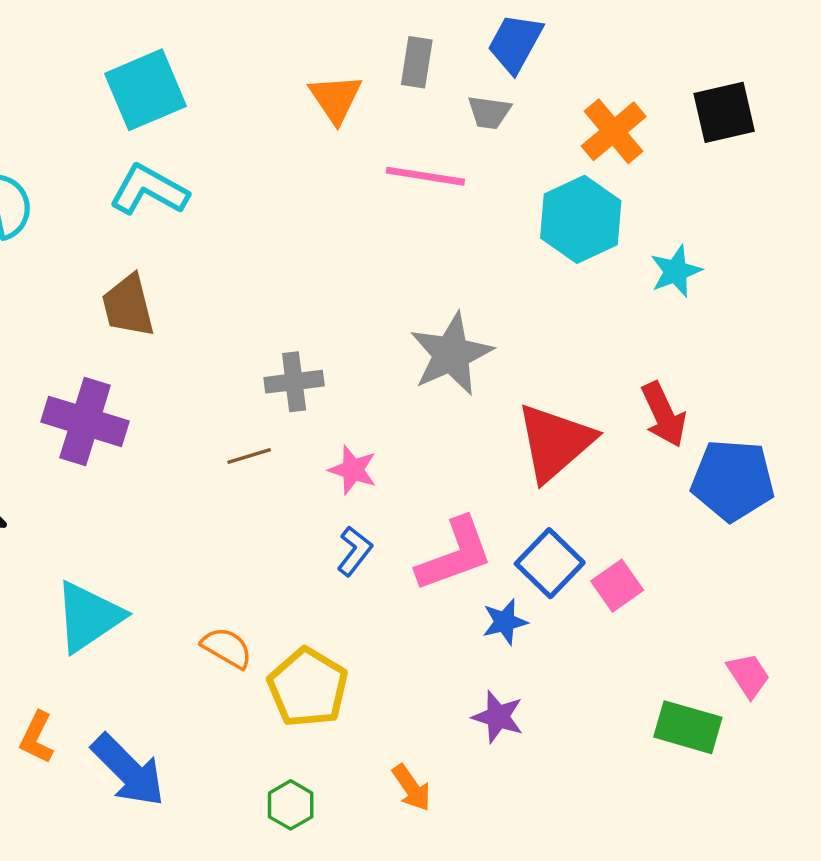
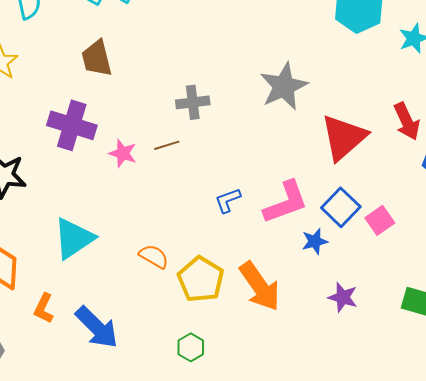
pink star: (353, 470) -> (123, 153), moved
blue L-shape: (355, 551) -> (228, 200), turned -148
purple star: (498, 717) -> (343, 297), moved
orange arrow: (412, 788) -> (260, 286), moved, size x1.8

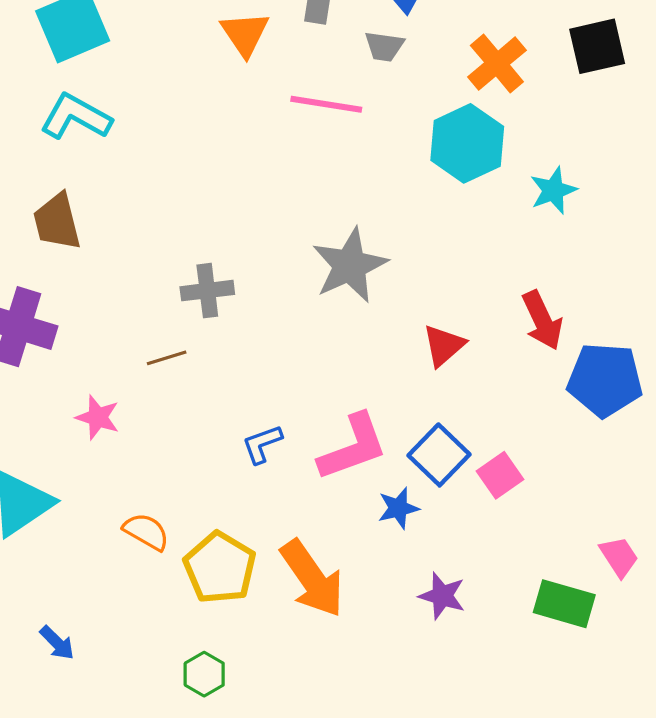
red triangle: (344, 137) -> (444, 345), size x0.6
pink star: (123, 153) -> (98, 417), moved
blue arrow: (97, 327) -> (57, 643), size x0.5

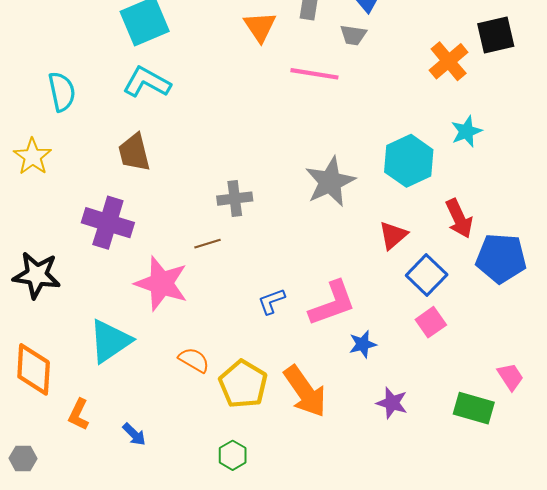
orange cross: (497, 64) -> (449, 61), moved
cyan hexagon: (467, 143) -> (409, 161), moved
pink star: (98, 417) -> (161, 283), size x1.8
blue square: (439, 455) -> (427, 275), moved

